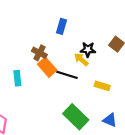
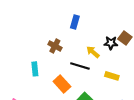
black star: (88, 50) -> (111, 43), moved
orange rectangle: (47, 67) -> (62, 84), moved

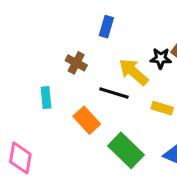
yellow arrow: (93, 52) -> (134, 72), size x1.5

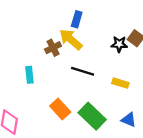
brown cross: (76, 63) -> (53, 48), turned 35
yellow arrow: (134, 72) -> (71, 39), moved
orange rectangle: (87, 120) -> (60, 109), moved

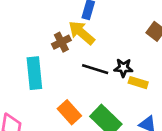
black star: (119, 44) -> (123, 68), moved
cyan rectangle: (29, 75) -> (34, 73), size x1.6

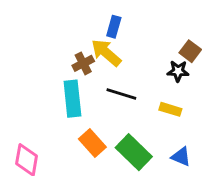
black star: (123, 68) -> (178, 71), moved
cyan rectangle: (34, 73) -> (72, 99), moved

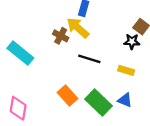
brown cross: (83, 63) -> (61, 36), turned -35
cyan rectangle: (72, 99) -> (20, 53), moved, turned -45
blue triangle: (181, 157) -> (125, 100), moved

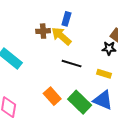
brown cross: (61, 36) -> (43, 31), moved, turned -32
blue triangle: (125, 100) -> (103, 100), size x1.5

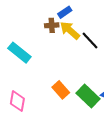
blue rectangle: (66, 19) -> (65, 12), moved, turned 40
black line: (72, 64) -> (90, 40), moved, turned 30

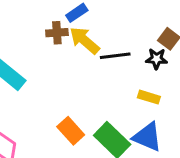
black line: (90, 40) -> (115, 56), turned -54

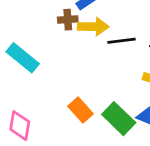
yellow arrow: (85, 40) -> (93, 27), turned 140

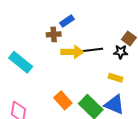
yellow arrow: (93, 27) -> (72, 52), moved

